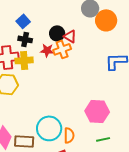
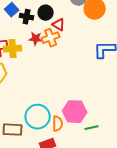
black circle: (57, 33) -> (46, 13), moved
black cross: (25, 39) -> (27, 17), moved
pink hexagon: (97, 111) -> (75, 112), moved

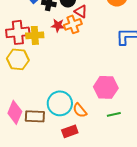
pink hexagon: (75, 112) -> (106, 87), moved
orange semicircle: (58, 124) -> (80, 110), turned 140

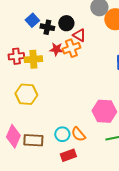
red cross: (18, 32) -> (16, 56), size x0.7
yellow hexagon: (18, 59) -> (26, 94), moved
cyan circle: (60, 103) -> (62, 134), moved, size x0.6

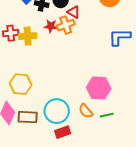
yellow hexagon: (26, 94) -> (21, 84), moved
cyan circle: (62, 134) -> (57, 111), size x1.6
orange semicircle: (78, 134) -> (86, 111), moved

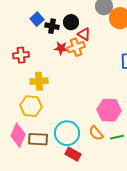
yellow cross: (28, 36) -> (39, 81), moved
red rectangle: (63, 132) -> (73, 154), turned 49

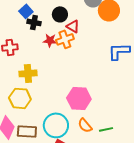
black cross: (52, 26) -> (34, 22), moved
pink hexagon: (109, 110) -> (79, 98), moved

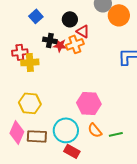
black cross: (34, 22) -> (50, 40), moved
yellow cross: (28, 73) -> (30, 62), moved

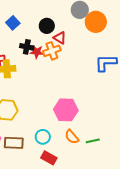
cyan circle: (66, 130) -> (43, 137), size x0.6

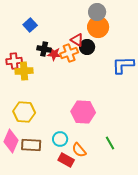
orange circle: (96, 22) -> (98, 27), moved
black circle: (47, 26) -> (87, 47), moved
orange semicircle: (72, 137) -> (79, 150), moved
green line: (93, 141) -> (110, 143), turned 72

